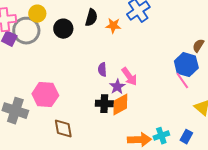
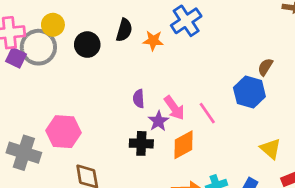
pink line: (182, 81) -> (207, 113), moved
orange diamond: (120, 105) -> (184, 145), moved

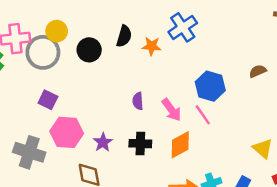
purple square: (16, 58) -> (48, 100), moved
brown semicircle: (265, 67) -> (258, 71), turned 35
blue hexagon: (249, 92) -> (210, 86), moved
purple star: (158, 121) -> (103, 142), moved

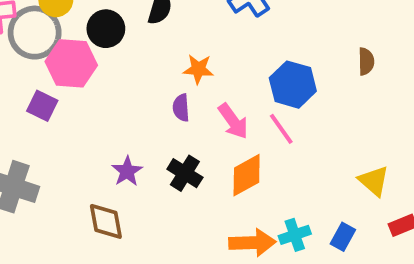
orange star: (152, 46) -> (198, 69), moved
brown semicircle: (258, 71) -> (366, 61), turned 112
pink hexagon: (67, 132) -> (71, 63), moved
black cross: (140, 144) -> (185, 173), turned 30

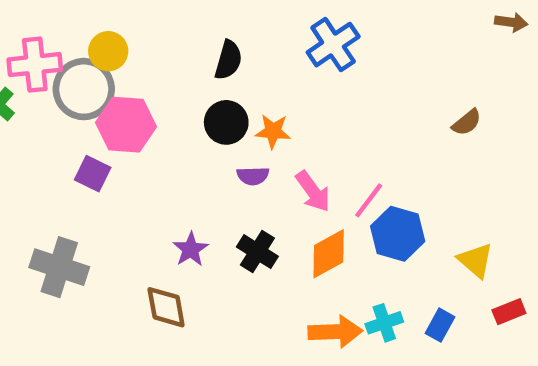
black circle: (106, 29) -> (226, 122), moved
brown semicircle: (366, 61) -> (467, 122), turned 52
blue hexagon: (293, 85) -> (398, 234), moved
purple semicircle: (181, 108) -> (253, 176), turned -88
pink line: (281, 129) -> (369, 200), turned 72

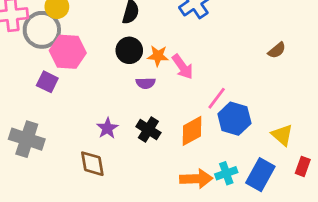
pink arrow: (313, 191) -> (183, 67), moved
red rectangle: (509, 312) -> (303, 166), turned -48
blue rectangle: (440, 325) -> (260, 175), size x1.6

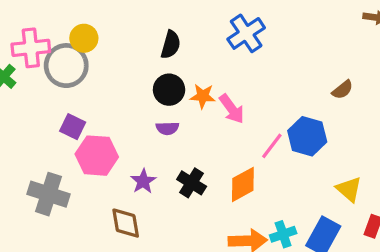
pink hexagon: (68, 52) -> (97, 156), moved
purple semicircle: (146, 83) -> (167, 128), moved
blue hexagon: (234, 119) -> (307, 136), moved

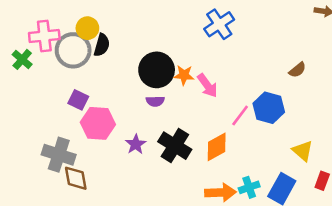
black semicircle: (171, 45) -> (102, 45), moved
black circle: (169, 90) -> (157, 70), size x1.4
black cross: (192, 183) -> (175, 146), size x1.4
brown diamond: (126, 223) -> (76, 178), moved

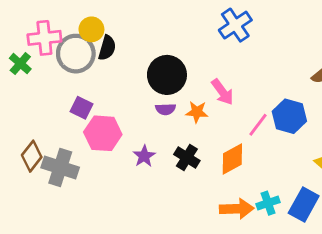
orange star: (184, 75) -> (197, 112), moved
black cross: (175, 146) -> (187, 158), size x0.7
brown diamond: (76, 178) -> (32, 156), moved, turned 48

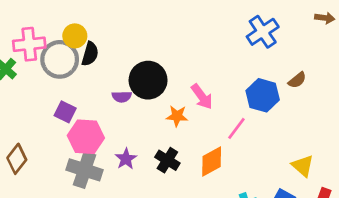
blue cross: (235, 25) -> (263, 32), moved
purple semicircle: (166, 109) -> (122, 97), moved
blue hexagon: (289, 116) -> (263, 95), moved
gray cross: (60, 167) -> (84, 170), moved

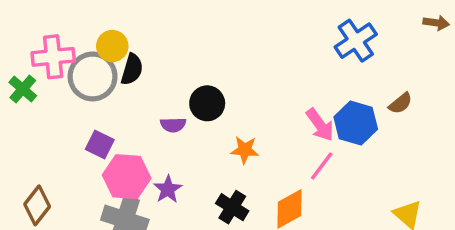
black circle: (148, 80) -> (207, 103), size x0.7
pink arrow: (202, 97) -> (320, 125), moved
purple star: (126, 159) -> (168, 189), moved

